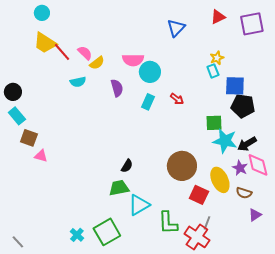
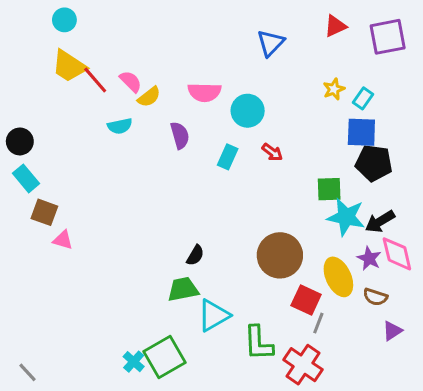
cyan rectangle: (213, 71) -> (363, 98), moved, turned 56
cyan circle: (150, 72) -> (248, 111), moved
gray line: (207, 223) -> (318, 323), moved
cyan cross: (77, 235) -> (134, 362), moved

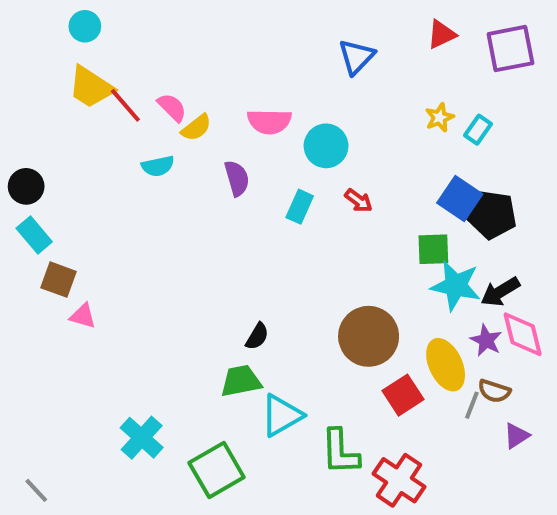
blue square: (361, 132) -> (460, 199), moved, turned 32
red square: (306, 300) -> (403, 395), turned 32
gray line: (318, 323) -> (472, 405), moved
cyan cross: (134, 362) -> (142, 438), moved, size x1.5

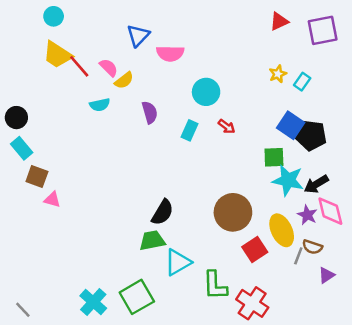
blue triangle: (356, 57) -> (138, 36), moved
pink semicircle: (269, 122) -> (170, 53), moved
black semicircle: (257, 336) -> (162, 212), size x1.5
cyan cross: (142, 438) -> (93, 302), moved

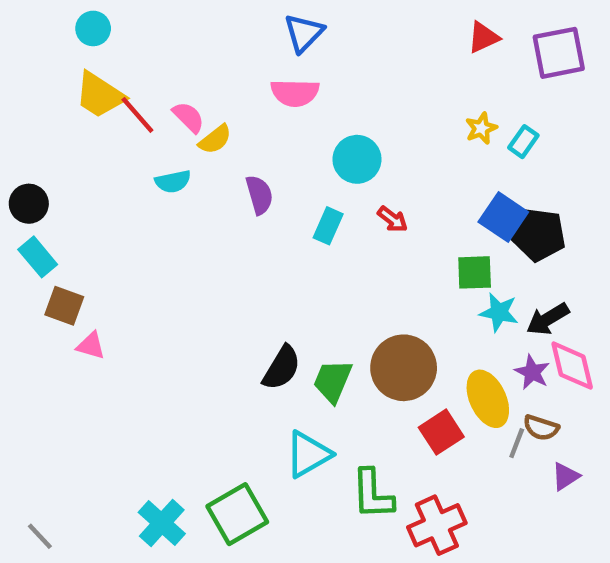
blue triangle: (138, 36) -> (304, 33), moved
cyan star: (288, 180) -> (499, 312), size x0.7
green trapezoid: (152, 241) -> (333, 381), moved, turned -56
red cross: (252, 303) -> (437, 525), turned 32

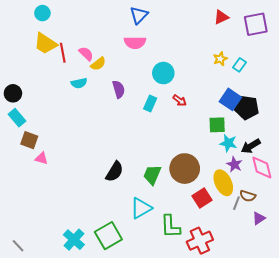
red line: (137, 115) -> (63, 53), turned 30
black semicircle: (282, 368) -> (115, 172), moved
purple star: (532, 372) -> (234, 164), moved

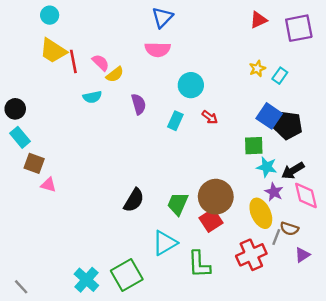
red square: (202, 198) -> (211, 220), moved
red cross: (200, 241) -> (251, 255), moved

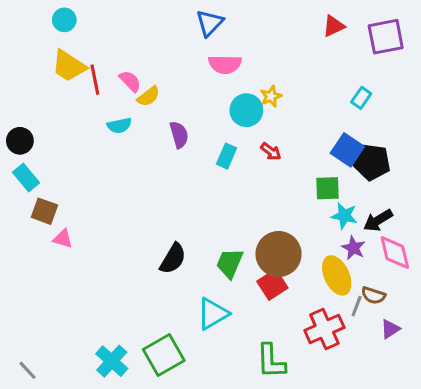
pink semicircle: (158, 50) -> (225, 64), moved
yellow star: (257, 69) -> (271, 96), moved
green L-shape: (199, 264) -> (271, 361), moved

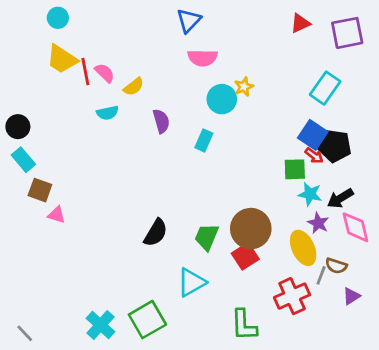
pink semicircle: (130, 81) -> (105, 73), moved
cyan rectangle: (361, 98) -> (325, 88), size x1.6
red arrow: (271, 151) -> (314, 156), moved

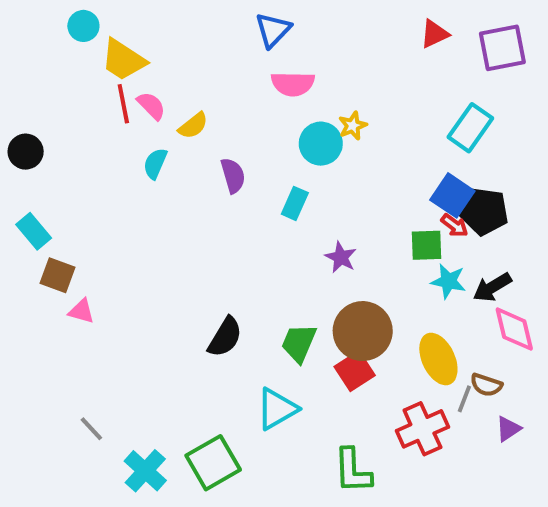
yellow trapezoid: (62, 59) -> (123, 60), moved
cyan semicircle: (107, 113) -> (155, 164), turned 125
black circle: (18, 127) -> (26, 152), moved
purple star: (318, 223) -> (341, 257), moved
gray line: (25, 333) -> (91, 429), moved

